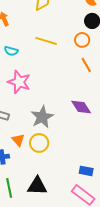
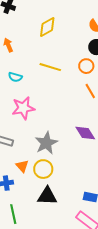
pink star: (19, 82) -> (23, 108), turned -30
black triangle: (37, 186) -> (47, 196), moved

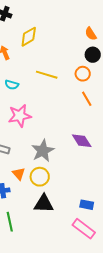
yellow diamond: (47, 27) -> (29, 37), moved

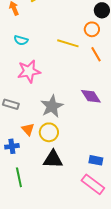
yellow line: (47, 75) -> (68, 43), moved

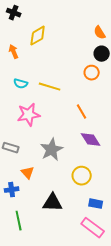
yellow line: (68, 43) -> (50, 87), moved
orange line: (96, 54) -> (82, 112), moved
yellow circle: (49, 132) -> (82, 176), moved

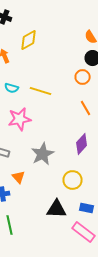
orange line: (82, 112) -> (86, 108), moved
purple diamond: (91, 140) -> (82, 144), turned 75
black triangle: (53, 203) -> (57, 209), moved

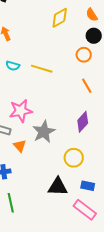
yellow diamond: (29, 40) -> (60, 18), moved
pink star: (20, 119) -> (21, 111), moved
orange triangle: (19, 177) -> (20, 146), moved

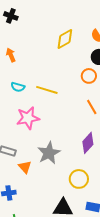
pink star: (21, 111) -> (28, 118), moved

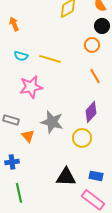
gray star: (49, 153) -> (52, 122), turned -30
yellow circle: (79, 179) -> (82, 138), moved

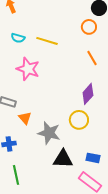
pink star: (31, 87) -> (28, 69), turned 30
gray star: (52, 122) -> (49, 133), moved

